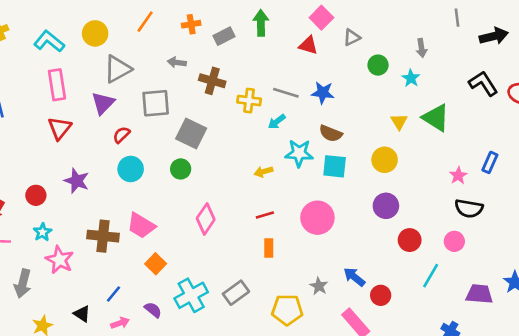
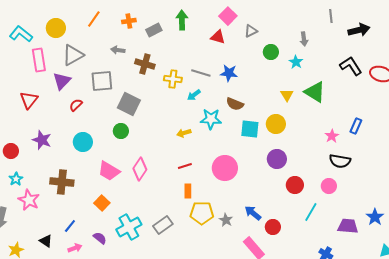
pink rectangle: (57, 85) -> (39, 60), moved
cyan square: (335, 166) -> (250, 129), moved
cyan circle: (131, 169) -> (83, 142), moved
pink trapezoid: (141, 226) -> (109, 171), moved
yellow pentagon: (287, 310) -> (202, 213), moved

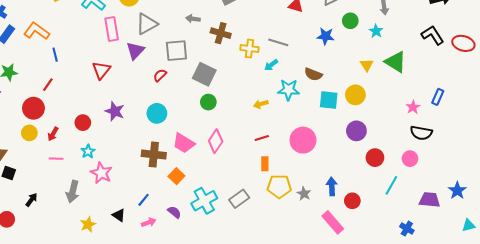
blue star: (229, 73) -> (326, 36), moved
red semicircle: (76, 105) -> (160, 75), moved
green circle: (121, 131) -> (208, 102), moved
brown cross: (62, 182) -> (154, 155), moved
blue arrow: (253, 213) -> (332, 186), turned 48

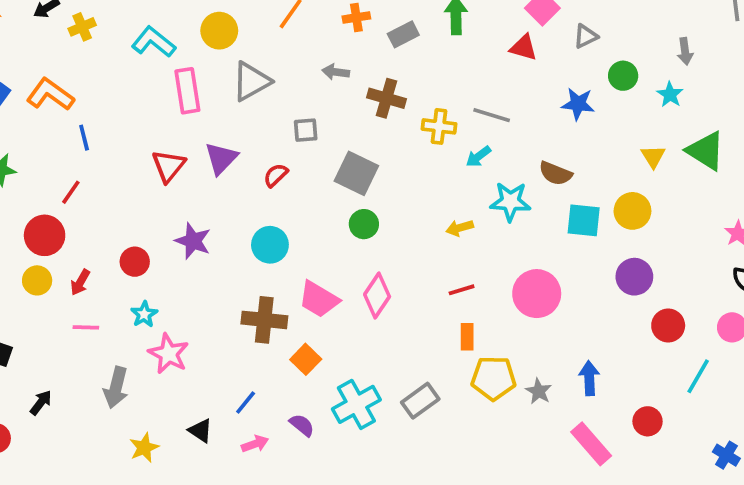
purple triangle: (135, 51) -> (221, 158), moved
gray square: (176, 51) -> (306, 130), size x0.6
red circle: (352, 201) -> (648, 421), moved

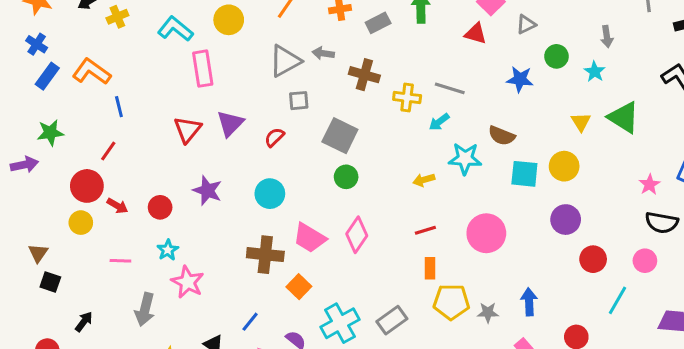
gray triangle: (251, 81) -> (285, 61), moved
red arrow: (80, 282) -> (117, 206), moved, turned -90
gray star: (539, 391) -> (488, 313), turned -30

